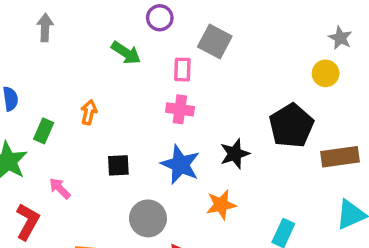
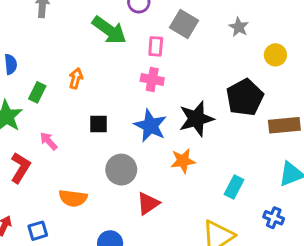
gray star: (340, 38) -> (239, 27), moved
green arrow: (126, 53) -> (109, 30), size x1.4
black star: (235, 154) -> (196, 119), size x1.4

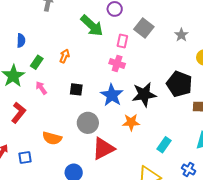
black pentagon: (245, 97) -> (179, 84), turned -30
pink arrow: (49, 141) -> (41, 88), moved
red triangle: (148, 203) -> (103, 149), size x1.4

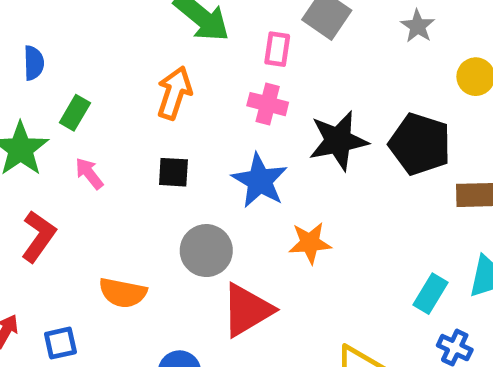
orange arrow: (65, 56) -> (174, 93), moved, size x1.5
black star: (144, 94) -> (338, 141), moved
cyan rectangle: (164, 145) -> (431, 294), moved

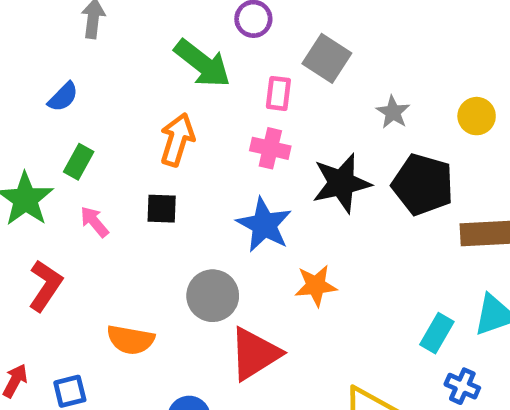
gray star: (418, 26) -> (393, 112), moved
blue semicircle: (34, 63) -> (63, 97), moved, turned 48
black square: (173, 172) -> (162, 209), moved

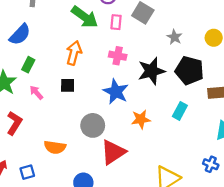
pink rectangle: (278, 93) -> (116, 22), moved
blue semicircle: (63, 97) -> (20, 35), size x1.5
cyan rectangle: (437, 333) -> (180, 111), moved

